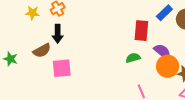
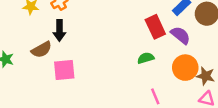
red rectangle: (141, 31) -> (155, 27), turned -30
purple semicircle: (162, 52) -> (180, 35), moved

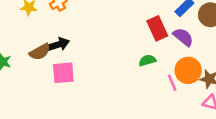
black arrow: (59, 30) -> (58, 44), moved, turned -108
pink line: (155, 96) -> (172, 83), moved

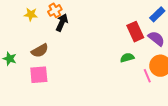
black arrow: (58, 44) -> (62, 22), moved, turned -48
pink square: (63, 73) -> (39, 75), moved

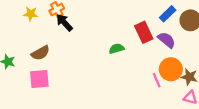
black arrow: (62, 22) -> (64, 23), turned -66
green semicircle: (127, 58) -> (117, 49), moved

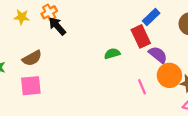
blue rectangle: (168, 14) -> (151, 17), moved
purple semicircle: (166, 40) -> (158, 55), moved
pink line: (157, 80) -> (142, 87), moved

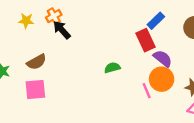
green semicircle: (112, 54) -> (112, 68), moved
orange circle: (169, 75) -> (162, 79), moved

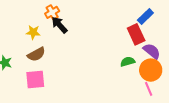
yellow star: (26, 21) -> (33, 32), moved
green semicircle: (112, 68) -> (128, 62), moved
pink line: (147, 91) -> (149, 89), moved

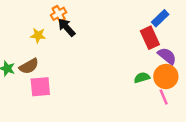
brown semicircle: (36, 54) -> (29, 66), moved
green semicircle: (128, 62) -> (142, 78), moved

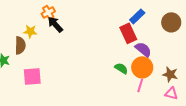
brown semicircle: (29, 66) -> (20, 45), moved, turned -60
green semicircle: (142, 78) -> (121, 68), turned 48
pink line: (164, 97) -> (140, 85), turned 40

